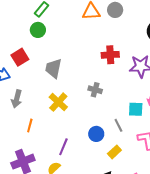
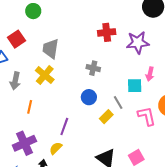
yellow cross: (58, 102) -> (45, 75), moved
blue circle: (96, 134) -> (89, 97), moved
yellow rectangle: (114, 152) -> (106, 117), moved

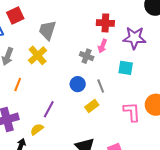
pink arrow: (150, 74) -> (102, 46), moved
cyan square: (135, 86) -> (126, 68), moved
gray line: (118, 103) -> (101, 86), moved

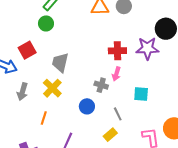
purple star: (134, 38) -> (147, 48), moved
orange line: (18, 84) -> (44, 118), moved
blue circle: (78, 84) -> (87, 106), moved

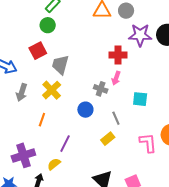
purple star: (147, 48) -> (140, 35), moved
red square: (27, 50) -> (38, 51), moved

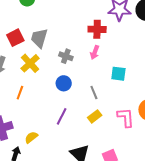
red square: (38, 51) -> (15, 38), moved
gray cross: (101, 89) -> (66, 56), moved
yellow rectangle: (108, 139) -> (95, 116), moved
purple line: (65, 144) -> (62, 116), moved

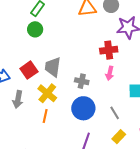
blue circle: (64, 83) -> (83, 108), size x1.5
orange line: (20, 93) -> (45, 116), moved

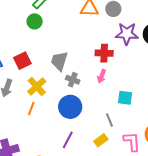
gray trapezoid: (53, 67) -> (59, 61), moved
gray line: (115, 113) -> (109, 120), moved

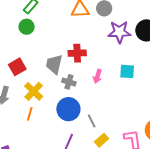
red cross: (104, 53) -> (77, 53), moved
cyan square: (125, 98) -> (127, 71), moved
gray line: (109, 120) -> (92, 121), moved

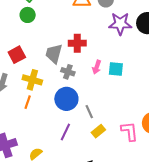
cyan square: (127, 71) -> (116, 69), moved
yellow cross: (34, 91) -> (32, 80), turned -30

